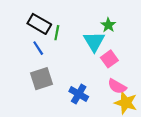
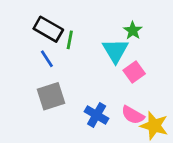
pink semicircle: (117, 86) -> (133, 115), moved

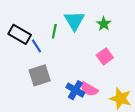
black rectangle: (48, 29) -> (20, 34), moved
cyan triangle: (115, 51) -> (74, 21), moved
pink semicircle: (133, 115) -> (89, 89), moved

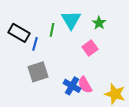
blue line: (36, 46) -> (35, 44), turned 48
pink square: (105, 56) -> (90, 48), moved
pink semicircle: (89, 89) -> (85, 85), turned 30

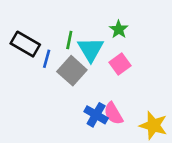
cyan triangle: (71, 20) -> (91, 49), moved
green star: (99, 23) -> (119, 29), moved
gray square: (38, 72) -> (72, 71), moved, turned -30

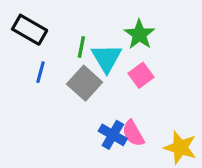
green star: (119, 29) -> (139, 34), size x1.4
black rectangle: (25, 44) -> (30, 30), moved
blue line: (47, 59) -> (41, 72), moved

